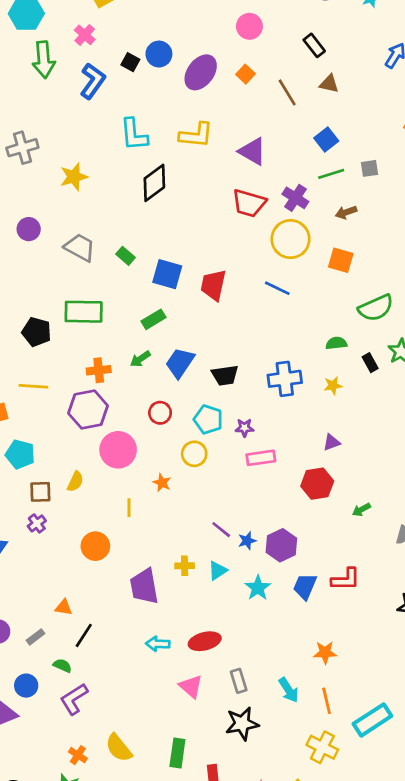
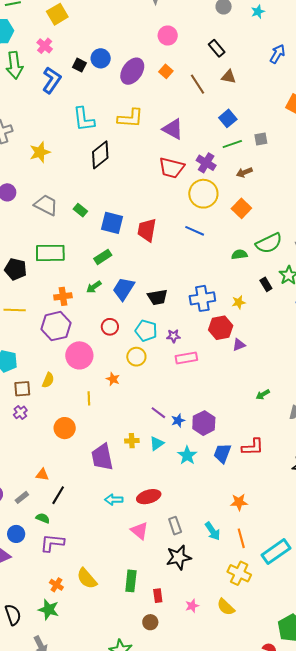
orange square: (341, 260) -> (241, 208), turned 30
green semicircle: (336, 343) -> (239, 254), moved
red hexagon: (317, 484) -> (221, 328), moved
purple L-shape: (74, 699) -> (52, 543), turned 40

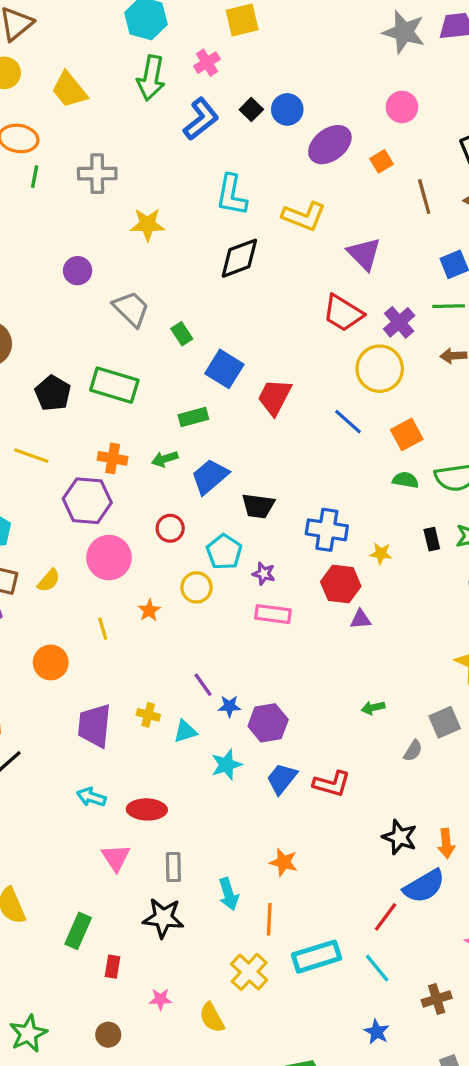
orange square: (241, 208) -> (407, 434), moved
yellow line: (89, 398) -> (103, 629), turned -32
brown circle: (150, 622) -> (108, 1035), moved

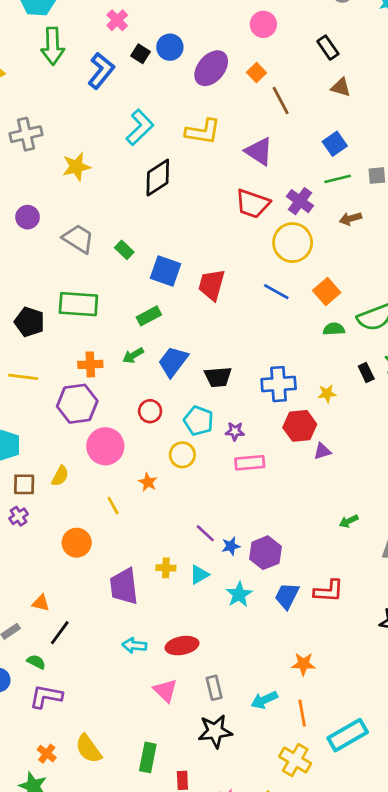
pink cross: (207, 63) -> (117, 20), moved
cyan L-shape: (232, 195) -> (140, 127), turned -132
brown line: (424, 197) -> (281, 101), moved
cyan arrow: (229, 894) -> (264, 700), turned 95

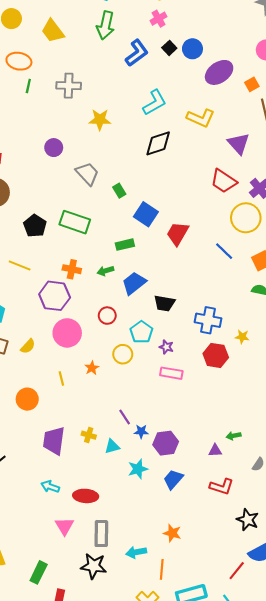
purple triangle: (322, 451) -> (215, 451), moved
red L-shape: (329, 591) -> (222, 487), moved
gray rectangle: (214, 688) -> (101, 534), size x1.4

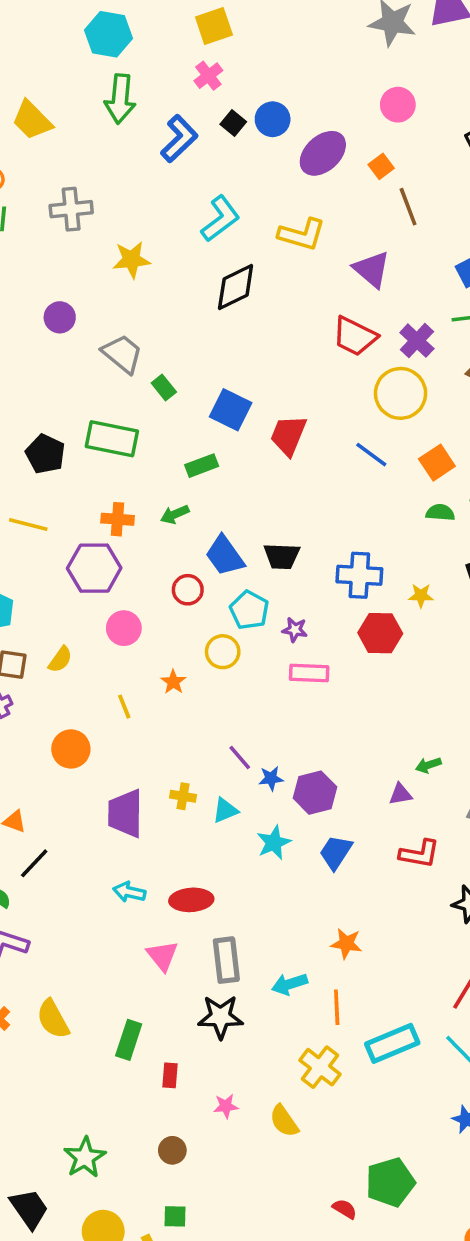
green rectangle: (119, 191) -> (164, 387), moved
blue trapezoid: (134, 283) -> (225, 556), moved, turned -80
pink circle: (67, 333) -> (124, 628), size x0.7

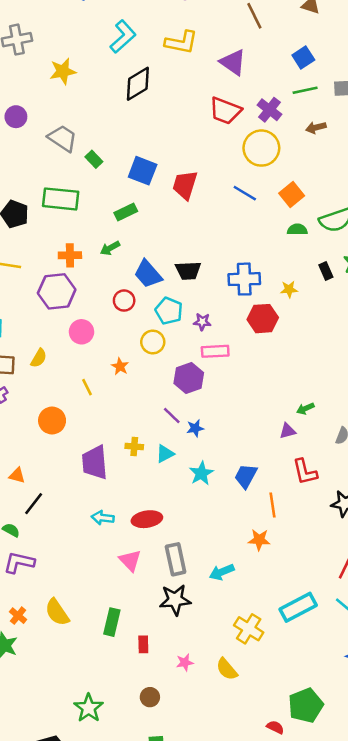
purple hexagon: (315, 793) -> (189, 378), moved
red L-shape: (419, 854) -> (305, 472), turned 72
orange line: (337, 1007) -> (273, 505), moved

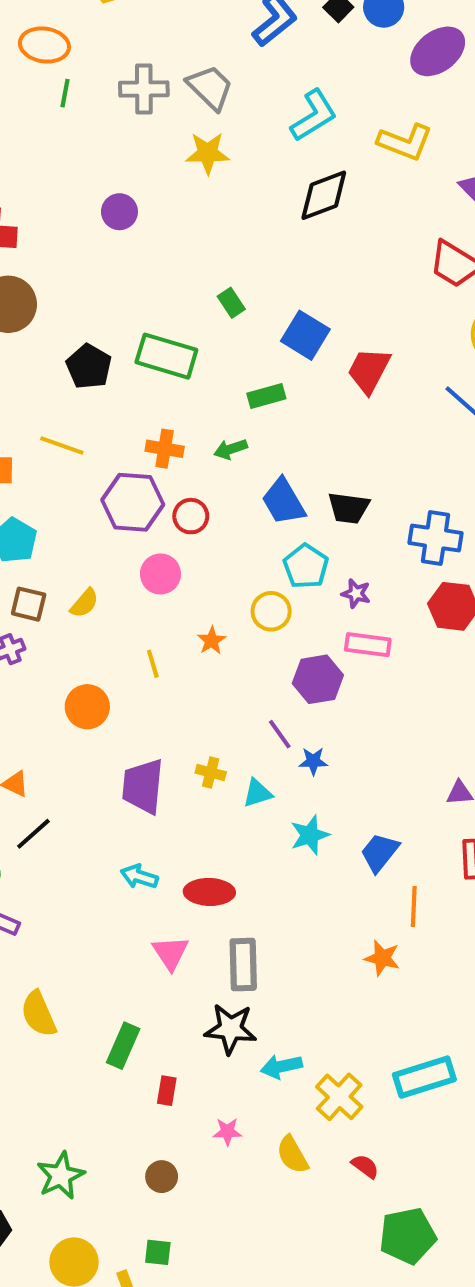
gray trapezoid: (63, 138) -> (210, 87), moved
red circle: (124, 301) -> (191, 516), moved
cyan arrow: (222, 572) -> (281, 1066), moved
red semicircle: (275, 727) -> (365, 1166), moved

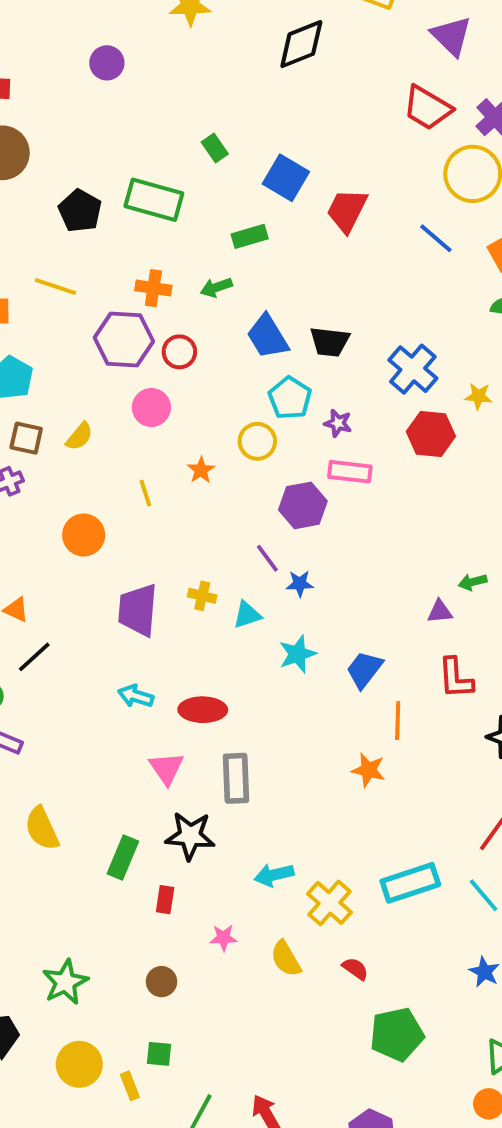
blue cross: (435, 538) -> (413, 369), turned 33
black star: (231, 1029) -> (190, 836), moved

